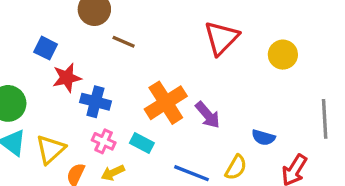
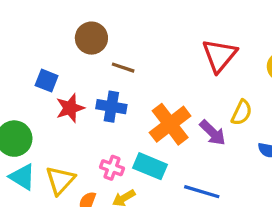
blue cross: (95, 102) -> (111, 107), moved
cyan rectangle: (142, 143) -> (150, 166), size x1.4
yellow semicircle: (236, 167) -> (242, 113), moved

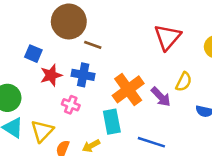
brown circle: (91, 38) -> (69, 21), size x1.4
cyan rectangle: (150, 166) -> (112, 122), turned 55
pink cross: (112, 168) -> (71, 105), moved

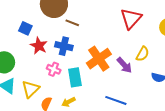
red star: (51, 75) -> (39, 46), turned -30
cyan rectangle: (112, 122) -> (75, 77), moved

